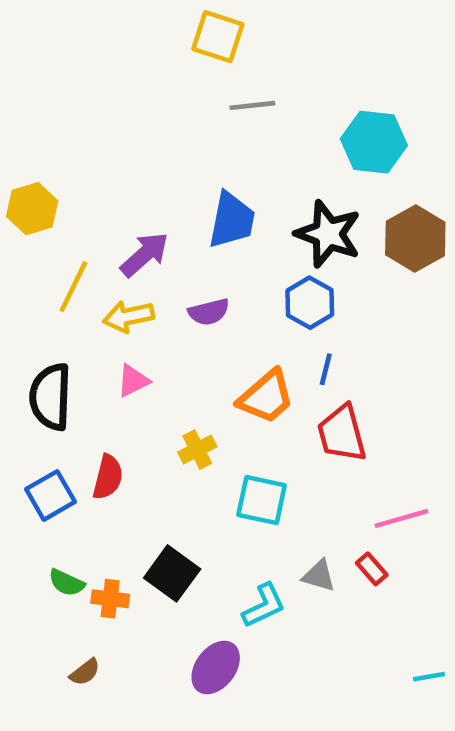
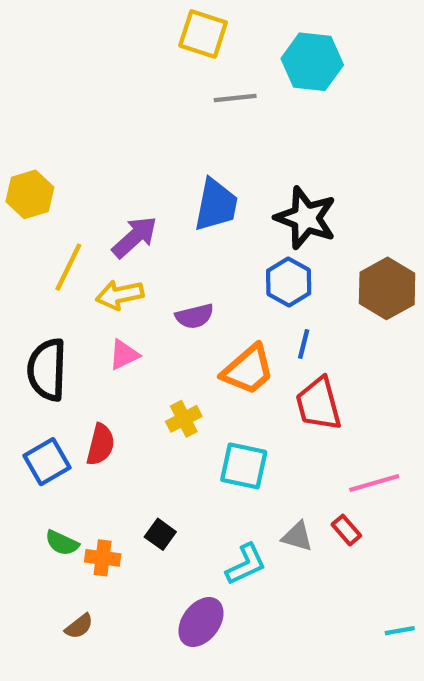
cyan hexagon: (374, 142) -> (312, 62), moved
brown hexagon: (415, 238) -> (387, 288), moved
purple semicircle: (209, 312) -> (195, 316), moved
black square: (172, 573) -> (160, 534), size x0.6

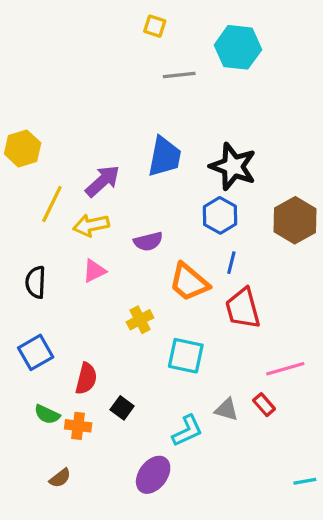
yellow square: (203, 34) -> (155, 26), size x0.6
black semicircle: (47, 370) -> (36, 282), size x0.7
orange trapezoid: (248, 370) -> (189, 282), turned 81
red semicircle: (100, 445) -> (86, 379), moved

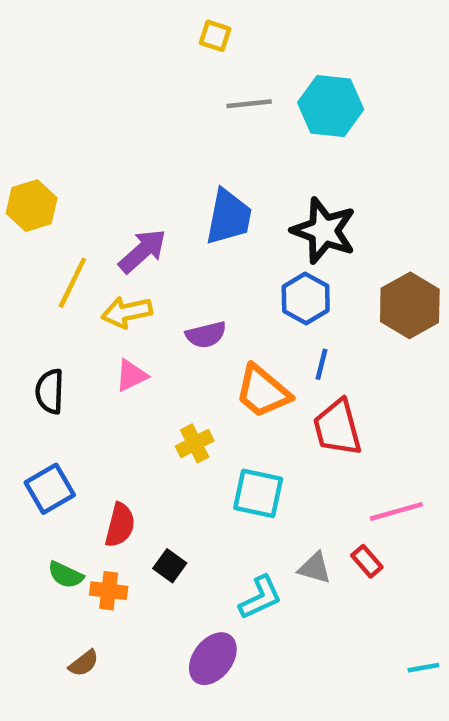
cyan hexagon: (238, 47) -> (331, 106), moved

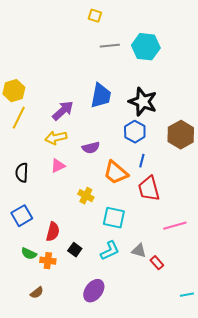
yellow line: (72, 283) -> (19, 118), moved
yellow cross: (195, 443) -> (86, 196), turned -35
red rectangle: (367, 561) -> (157, 263), moved
cyan L-shape: (260, 597) -> (110, 251), moved

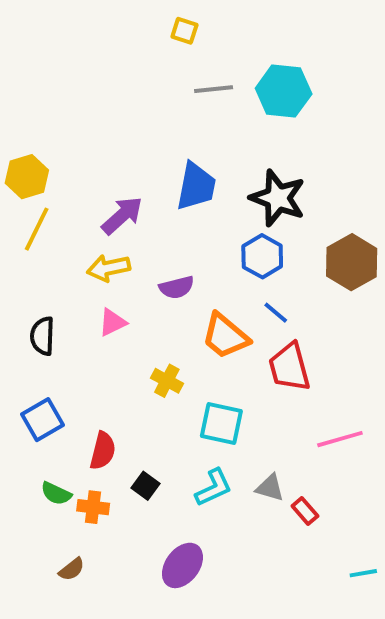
blue line: (142, 161) -> (276, 313), turned -64

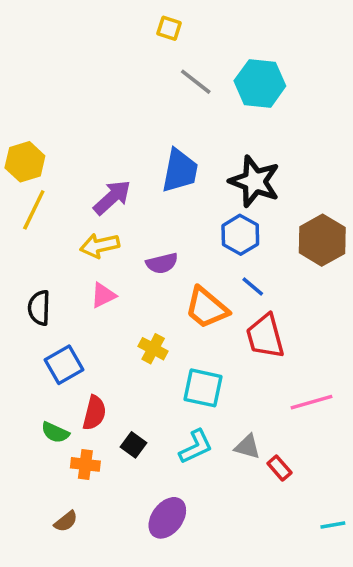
gray line: (214, 89) -> (196, 82), turned 44
blue square: (42, 420) -> (64, 365), moved
green semicircle: (56, 493) -> (55, 432), moved

